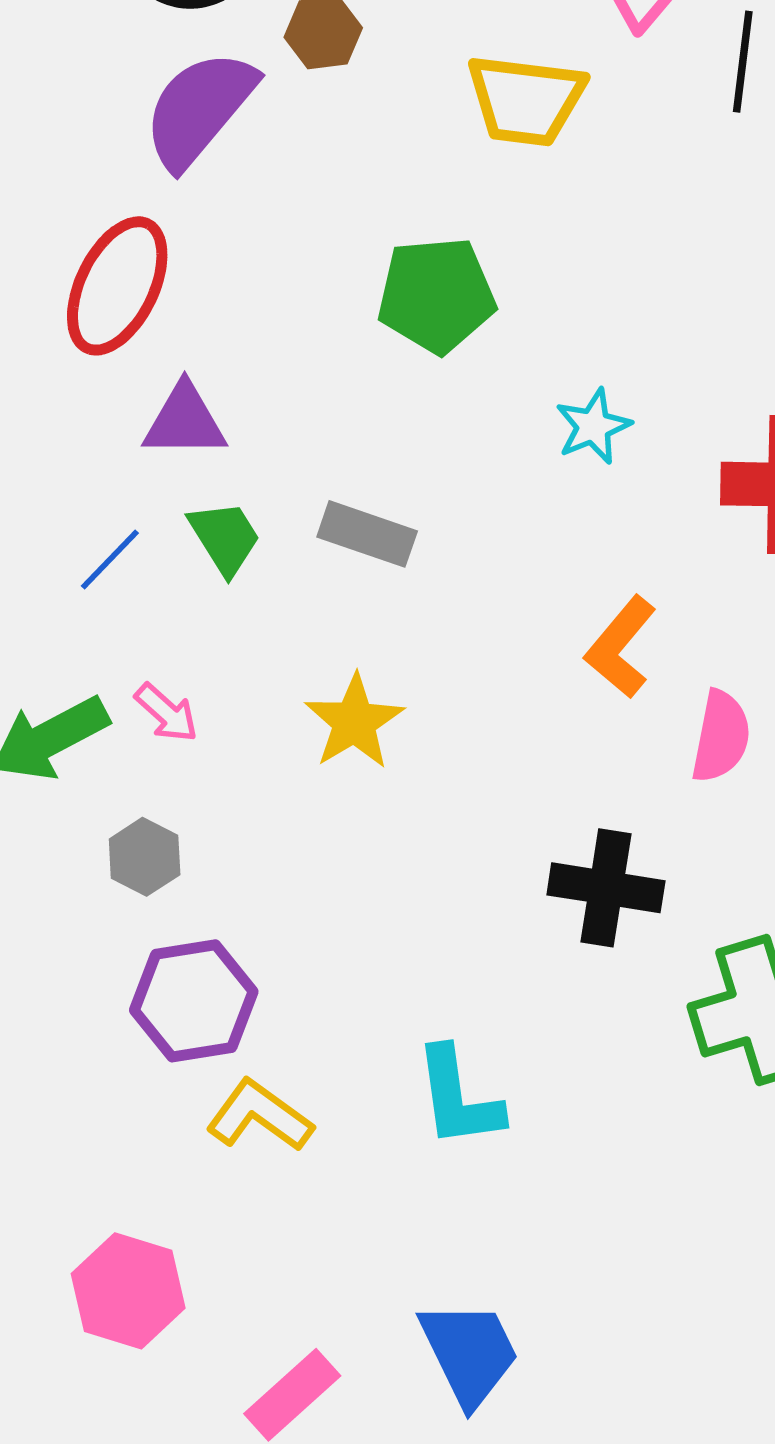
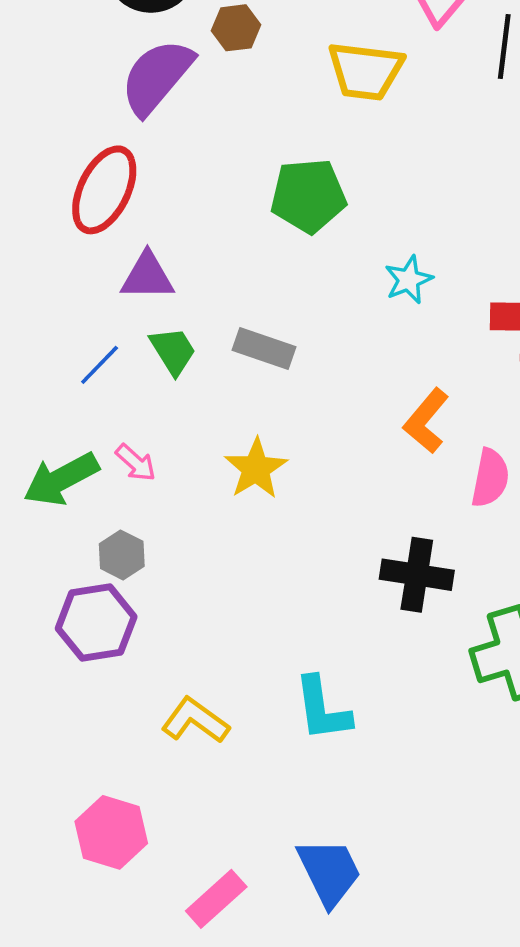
purple hexagon: (194, 1001) -> (96, 623), moved

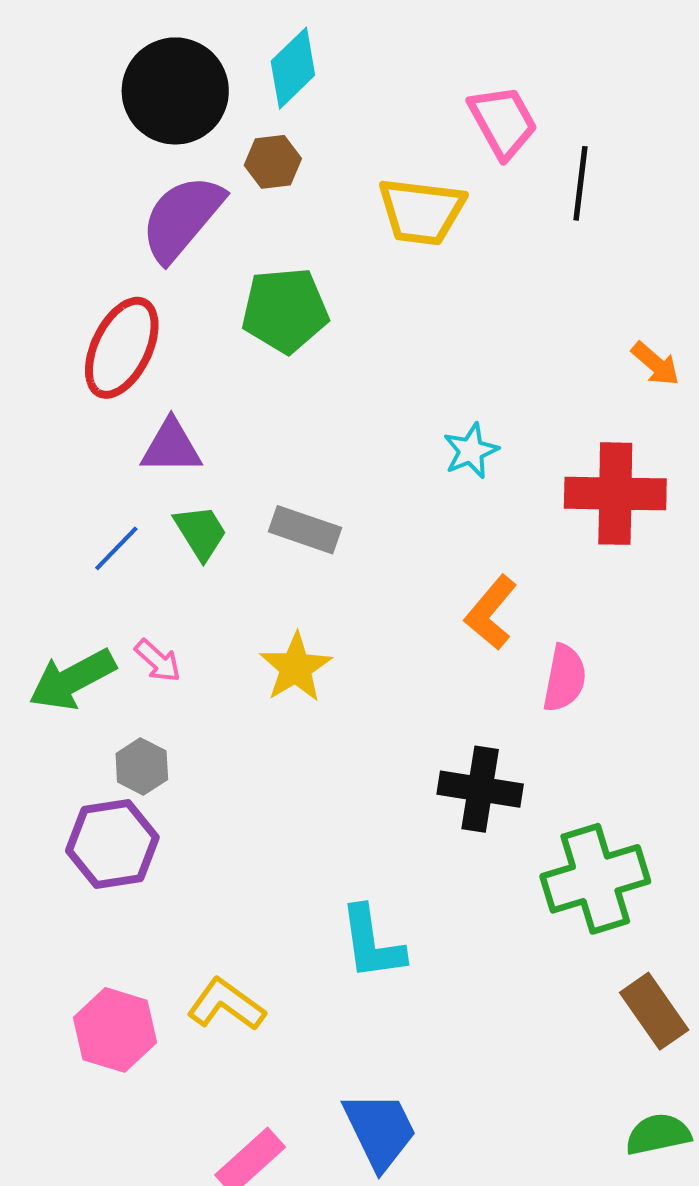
green pentagon: (308, 196) -> (285, 310), moved
yellow L-shape: (195, 720) -> (226, 1005), moved
pink hexagon: (111, 832) -> (115, 1030), moved

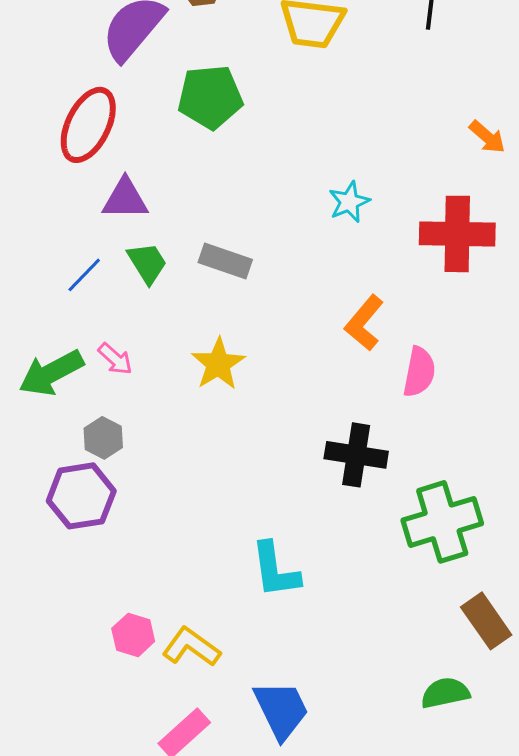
yellow L-shape: (226, 1005) -> (191, 647), moved
pink hexagon: (115, 1030) -> (133, 635), moved, size x0.7
green semicircle: (658, 1134) -> (445, 693), moved

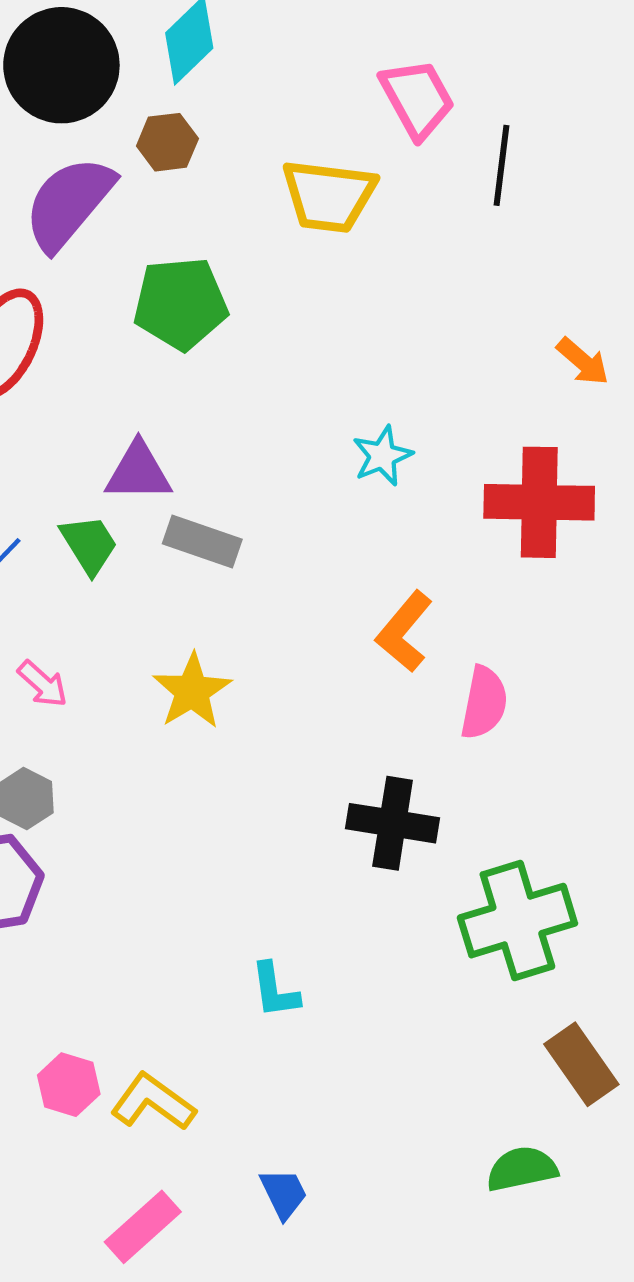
purple triangle: (125, 199) -> (138, 472), moved
cyan L-shape: (275, 570) -> (275, 990), size x0.7
blue trapezoid: (281, 710) -> (284, 1194), size x0.6

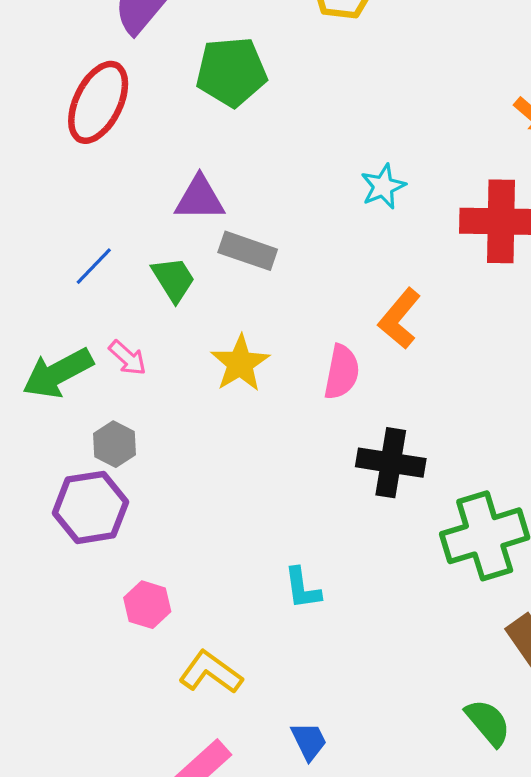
green trapezoid: (89, 544) -> (173, 279), moved
pink semicircle: (484, 703) -> (342, 372), moved
pink hexagon: (69, 1085) -> (147, 605), moved
green semicircle: (522, 1169) -> (488, 723), turned 62

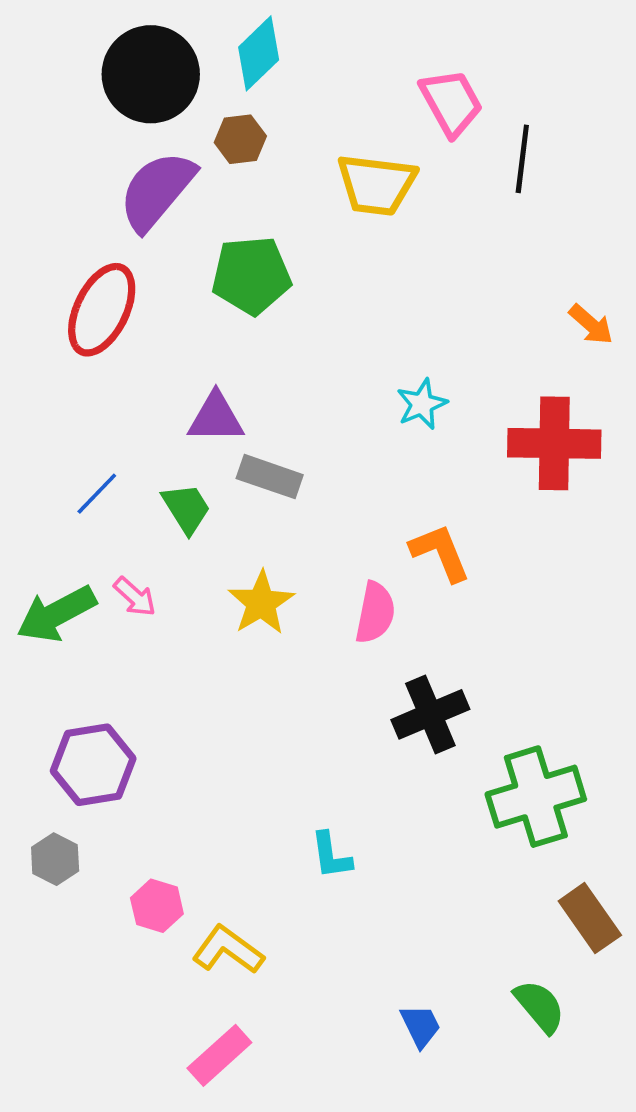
orange L-shape: (399, 319) -> (440, 553), turned 118
gray hexagon: (115, 444) -> (55, 859), moved
black cross: (391, 463) -> (430, 714), turned -32
pink hexagon: (147, 605) -> (157, 906), moved
blue trapezoid: (309, 741) -> (421, 1026), moved

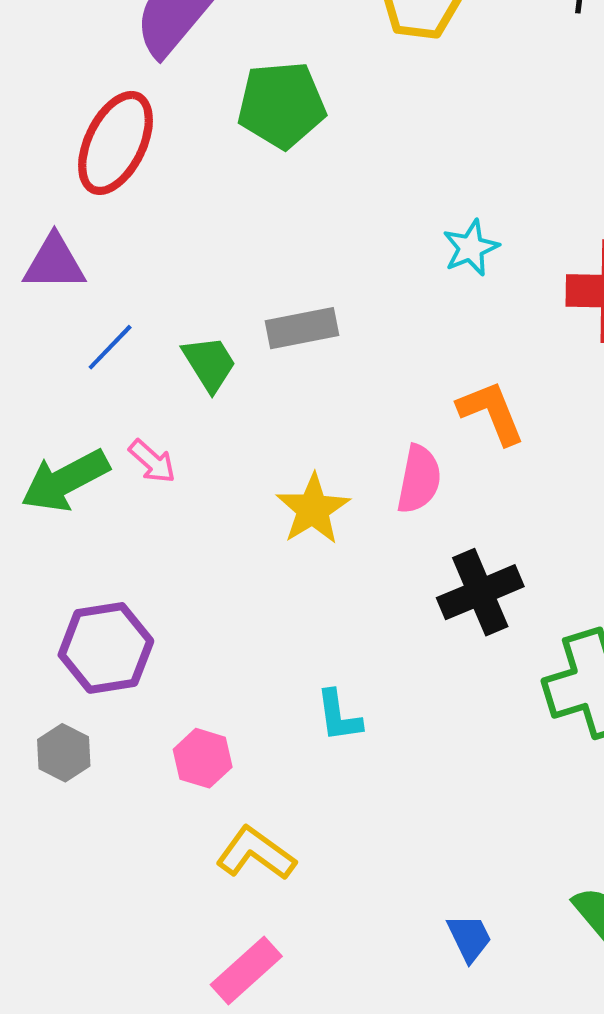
purple triangle: (216, 418) -> (54, 263), moved
gray rectangle: (270, 477) -> (302, 328), turned -30
yellow star: (261, 603) -> (313, 509), moved
cyan L-shape: (331, 855) -> (339, 716), moved
pink hexagon: (157, 906) -> (203, 758), moved

